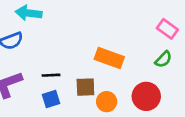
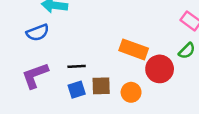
brown square: (85, 87) -> (101, 86), moved
red circle: (146, 96) -> (160, 69), moved

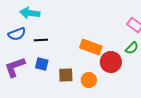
black line: (77, 66) -> (41, 40), moved
blue square: (77, 90) -> (42, 64), moved, turned 32

